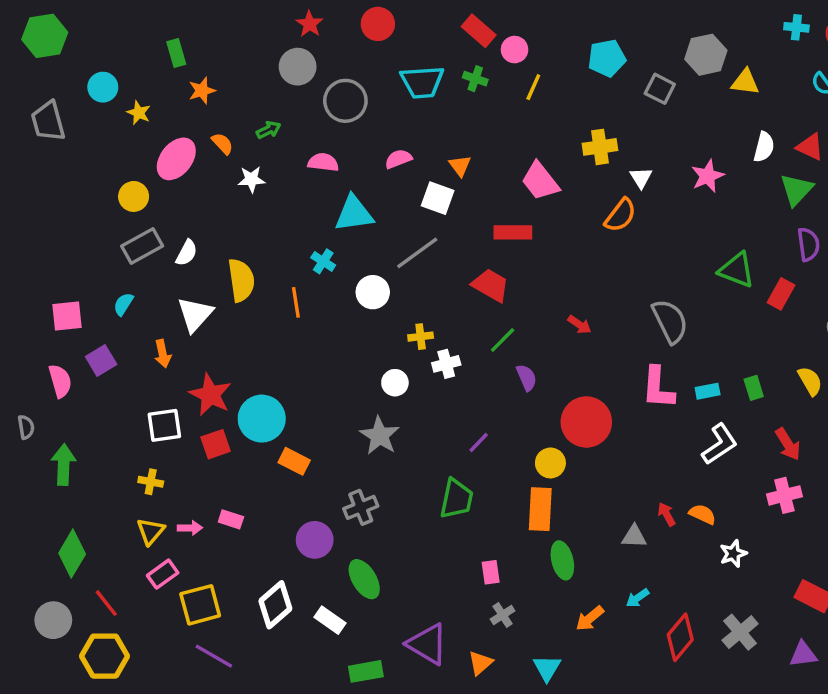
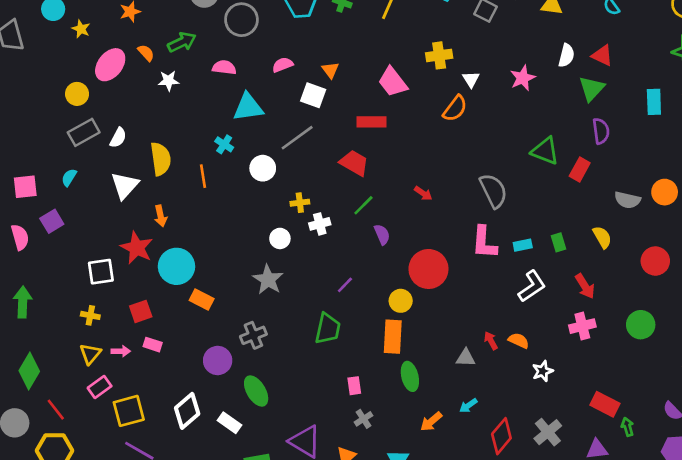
green arrow: (269, 130) -> (182, 42), size x1.5
orange arrow: (163, 354) -> (161, 216), moved
red square: (216, 444) -> (141, 311), moved

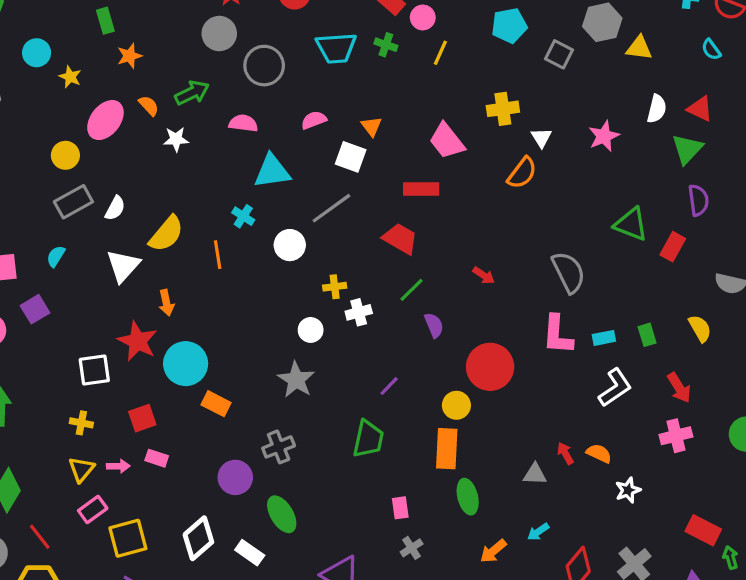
yellow semicircle: (161, 159) -> (166, 234), turned 48

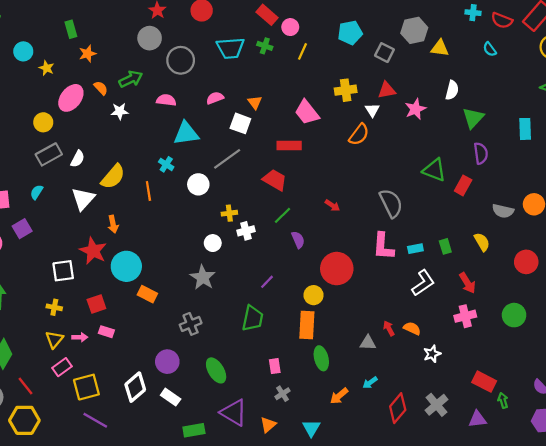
red triangle: (700, 109) -> (387, 90), moved, turned -36
purple circle: (235, 477) -> (167, 362), moved
green ellipse: (282, 514) -> (216, 370), moved

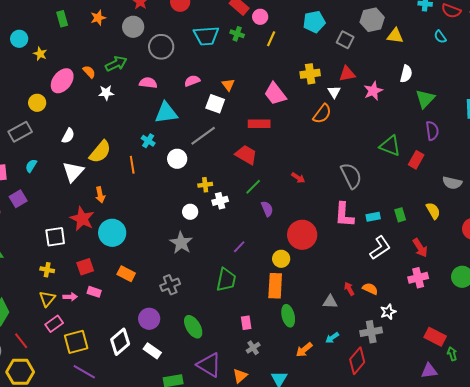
orange star: (88, 54) -> (98, 18), moved
gray rectangle: (49, 154) -> (20, 132), moved
orange rectangle: (147, 294) -> (126, 274), moved
gray cross: (436, 405) -> (371, 332), moved, turned 30

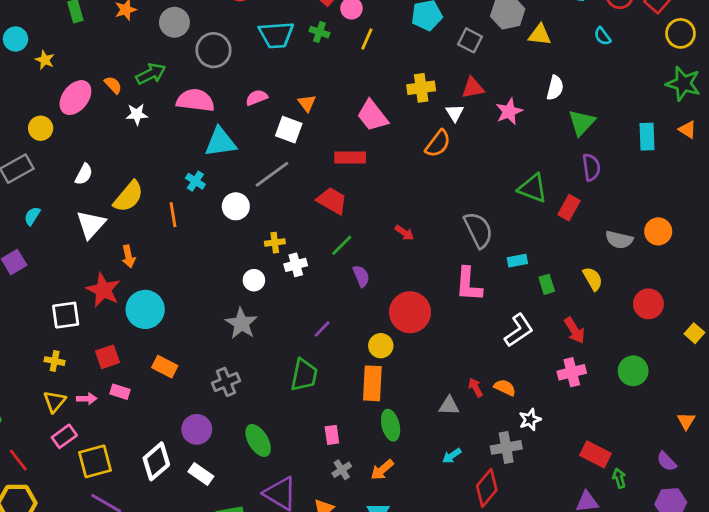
pink semicircle: (148, 83) -> (195, 100), size x1.5
cyan rectangle: (373, 217) -> (517, 261), moved
orange arrow: (304, 350) -> (382, 470), moved

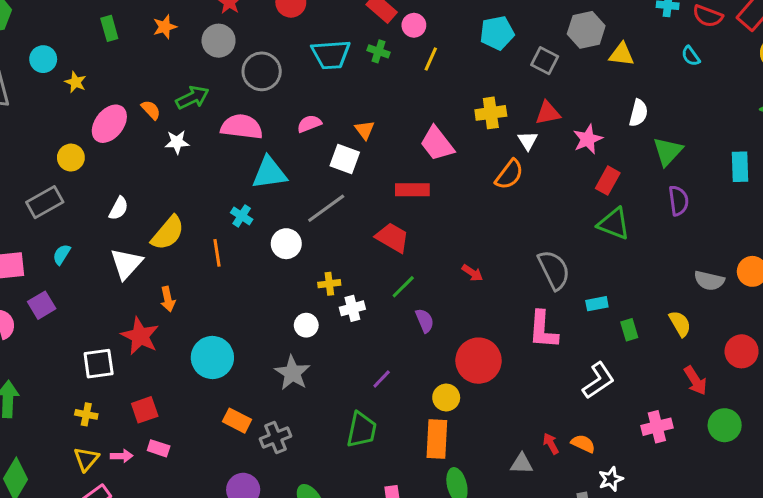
red rectangle: (569, 208) -> (608, 181), moved
cyan circle: (145, 309) -> (212, 358), moved
red arrow: (575, 330) -> (695, 381), moved
orange rectangle: (165, 367) -> (237, 421), moved

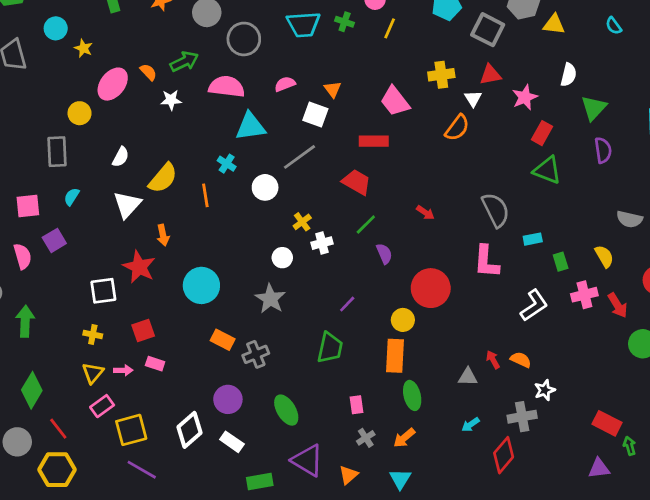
gray square: (545, 61) -> (488, 30), size x1.4
gray rectangle: (45, 202) -> (57, 152), turned -64
yellow cross: (329, 284) -> (302, 222), turned -30
pink cross: (657, 427) -> (584, 295), moved

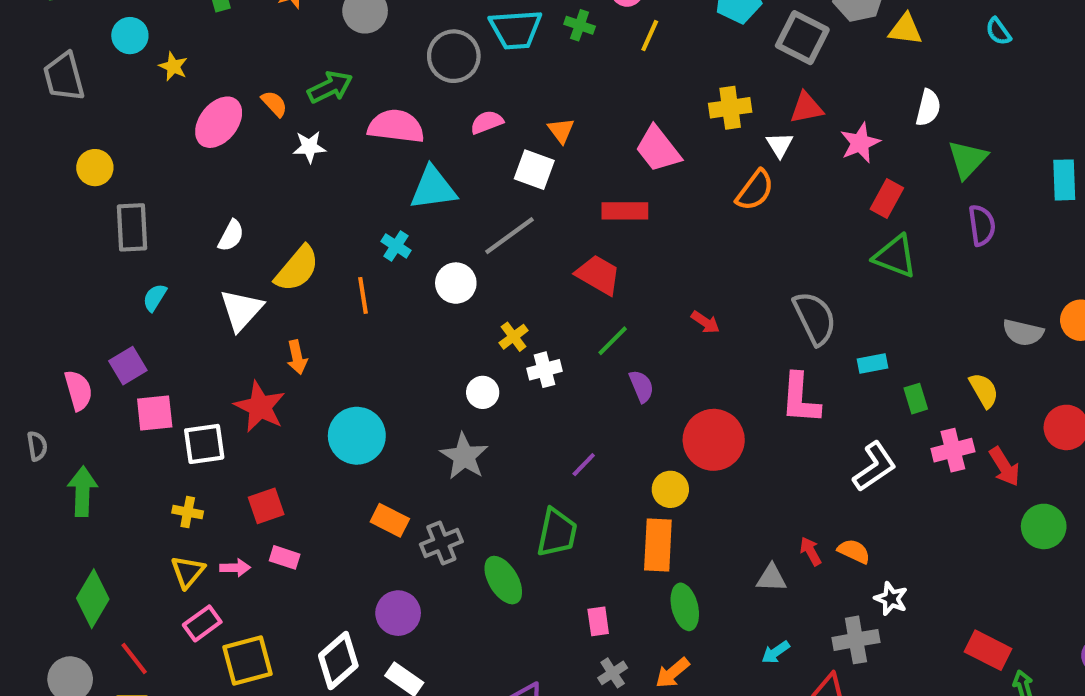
gray circle: (244, 39) -> (454, 56), moved
yellow circle: (80, 113) -> (95, 168), moved
pink square: (28, 206) -> (155, 413), moved
white star: (545, 390) -> (891, 599), turned -30
green ellipse: (286, 410) -> (503, 580), moved

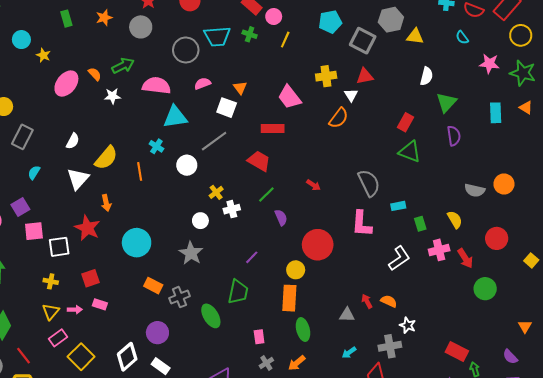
pink star: (860, 143) -> (489, 64), moved, turned 30
gray rectangle: (132, 227) -> (22, 137), turned 30
yellow square: (248, 661) -> (81, 357), turned -30

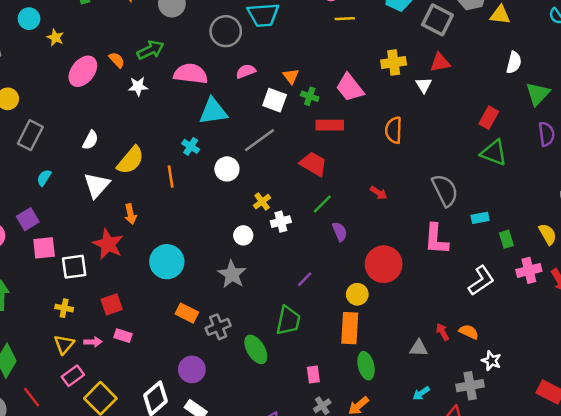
green cross: (250, 34) -> (310, 96), moved
yellow line: (285, 40) -> (345, 19), turned 63
orange semicircle: (339, 118) -> (394, 130), moved, turned 145

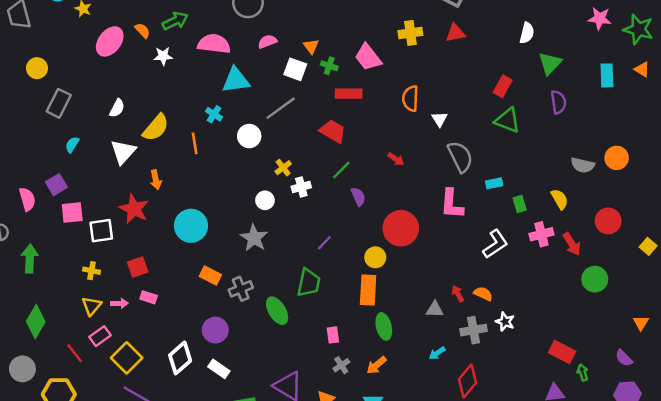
white triangle: (424, 85) -> (440, 119), moved
gray cross: (470, 386) -> (474, 330), moved
red line: (32, 397) -> (75, 353), moved

